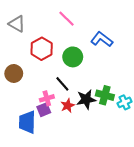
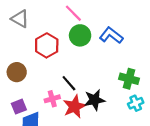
green circle: (73, 57) -> (80, 35), moved
green cross: (105, 95) -> (129, 79), moved
red star: (68, 106) -> (74, 107), size x1.5
purple square: (44, 110) -> (19, 107), moved

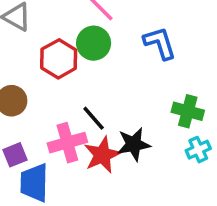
green circle: (80, 35) -> (94, 43), moved
blue L-shape: (111, 35) -> (160, 43), turned 35
pink cross: (52, 99) -> (67, 143), size x1.5

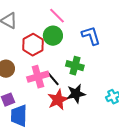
green cross: (188, 111) -> (75, 66), moved
pink cross: (67, 143) -> (38, 77), moved

